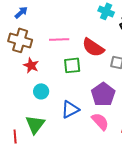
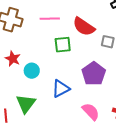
red star: (31, 65) -> (13, 59), moved
pink semicircle: (100, 121) -> (91, 112), moved

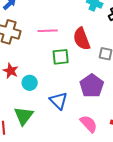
red semicircle: (84, 27) -> (82, 39), turned 35
blue triangle: (61, 89) -> (59, 101), turned -48

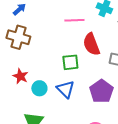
pink line: (48, 31) -> (74, 20), moved
blue triangle: (59, 101) -> (65, 89), moved

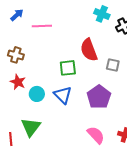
pink line: (74, 20) -> (42, 26), moved
brown cross: (18, 37) -> (16, 55), moved, size x0.7

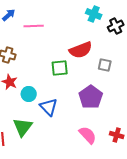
red semicircle: (89, 50) -> (81, 50), turned -90
blue triangle: (63, 95) -> (49, 107), moved

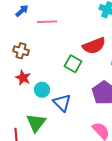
green square: (60, 68) -> (73, 64), turned 36

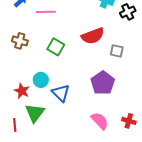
green square: (73, 64) -> (56, 47), moved
red star: (23, 78) -> (22, 91), moved

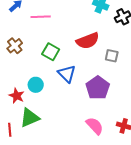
brown cross: (20, 41) -> (15, 46), turned 35
blue triangle: (61, 93) -> (67, 74), moved
green triangle: (35, 113) -> (30, 118), turned 30

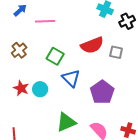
gray square: (112, 56) -> (116, 52), moved
red star: (17, 96) -> (21, 88), moved
green triangle: (30, 118) -> (66, 122), moved

